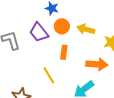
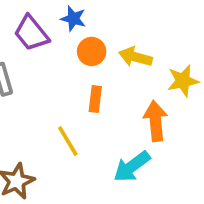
purple trapezoid: (39, 32) -> (31, 33), moved
orange arrow: (97, 64) -> (156, 121), turned -100

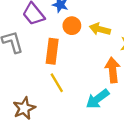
orange rectangle: (95, 99) -> (52, 51), moved, size x1.5

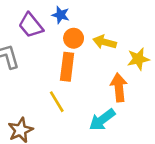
orange rectangle: (52, 51) -> (67, 67), moved

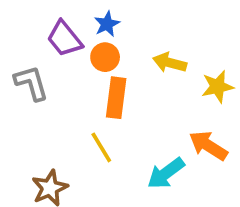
blue star: (61, 15) -> (107, 24), turned 30
orange circle: (74, 38) -> (105, 57), moved
orange arrow: (119, 87) -> (208, 146), moved, turned -52

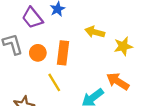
orange circle: (105, 57) -> (38, 53), moved

